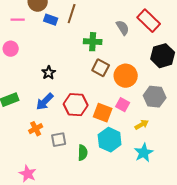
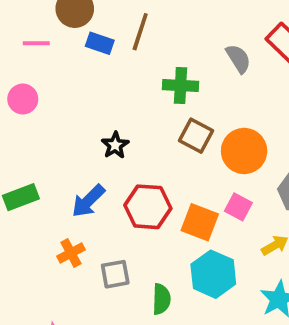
black star: (49, 73) -> (115, 145), moved

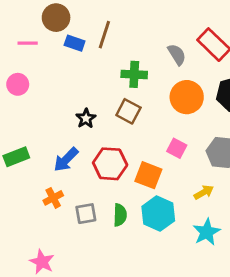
brown square: (196, 136) -> (128, 111), moved
orange circle: (244, 151) -> (187, 97), moved
pink square: (238, 207) -> (177, 148), moved
green semicircle: (161, 299) -> (120, 215), moved

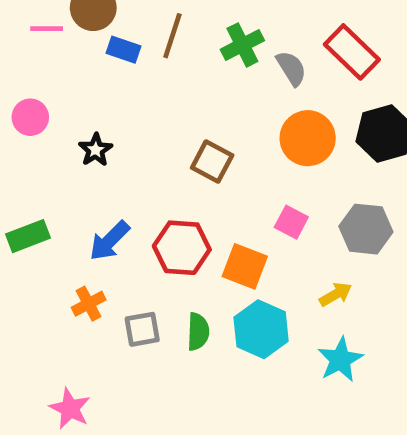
pink line: (28, 43) -> (47, 29), moved
green cross: (134, 74) -> (242, 45), moved, turned -30
black star: (86, 118) -> (96, 150), moved

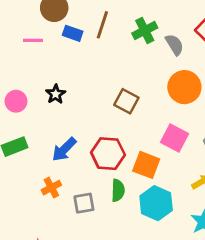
pink line: (47, 29) -> (33, 40), moved
pink circle: (30, 117) -> (16, 101), moved
pink square: (291, 222) -> (174, 138), size x1.4
green semicircle: (198, 332) -> (118, 190), moved

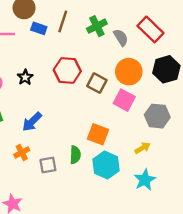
brown square: (126, 101) -> (97, 83), moved
pink square: (174, 138) -> (124, 100), moved
red hexagon: (108, 154) -> (67, 70), moved

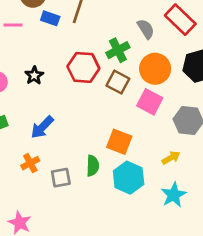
green cross: (97, 26) -> (118, 50), moved

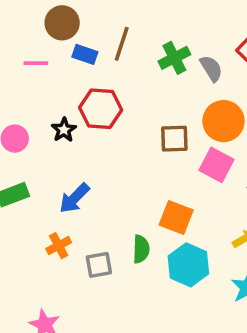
green cross: (118, 50) -> (174, 58), moved
red hexagon: (83, 67) -> (101, 109), moved
brown square: (118, 82) -> (174, 139), turned -30

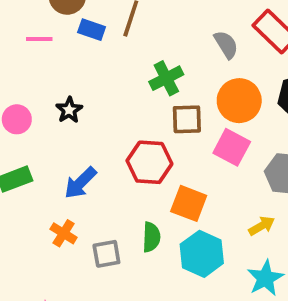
green cross: (174, 58) -> (166, 78), moved
red hexagon: (101, 109) -> (149, 162), moved
orange cross: (59, 246) -> (64, 233), turned -30

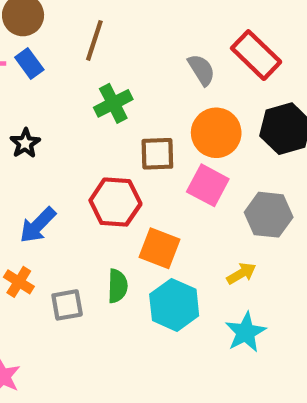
blue rectangle: (92, 30) -> (29, 63), moved, turned 35
green cross: (166, 78) -> (113, 103), moved

